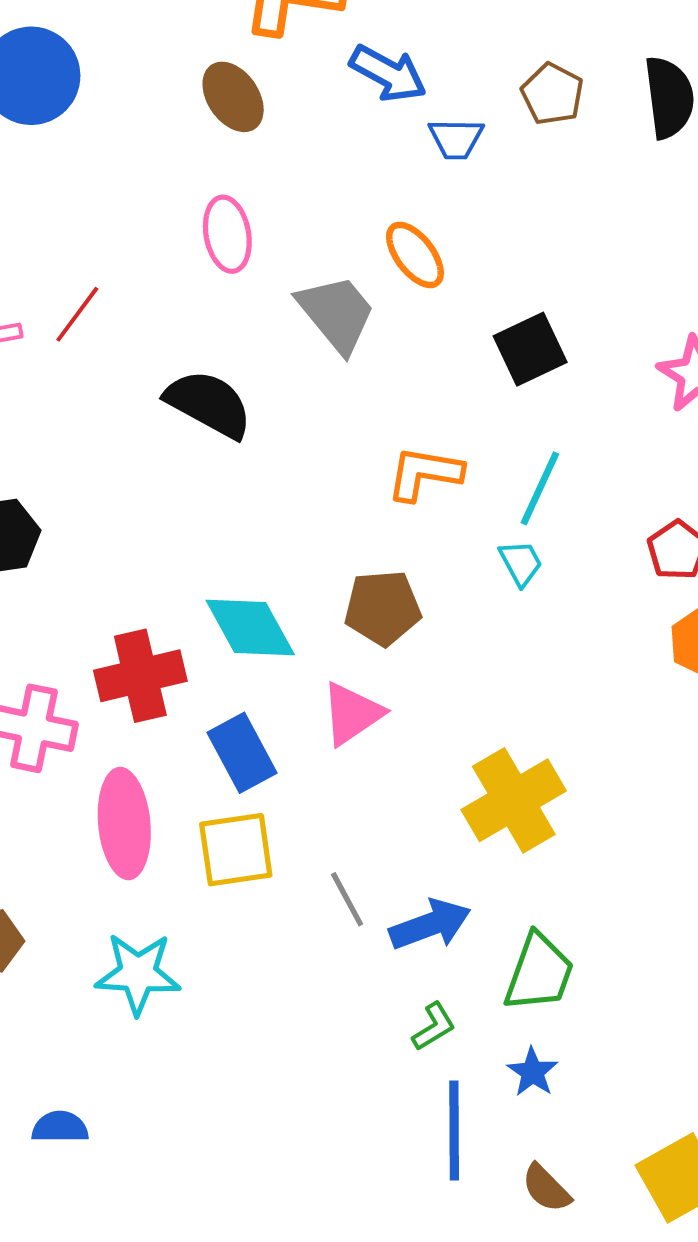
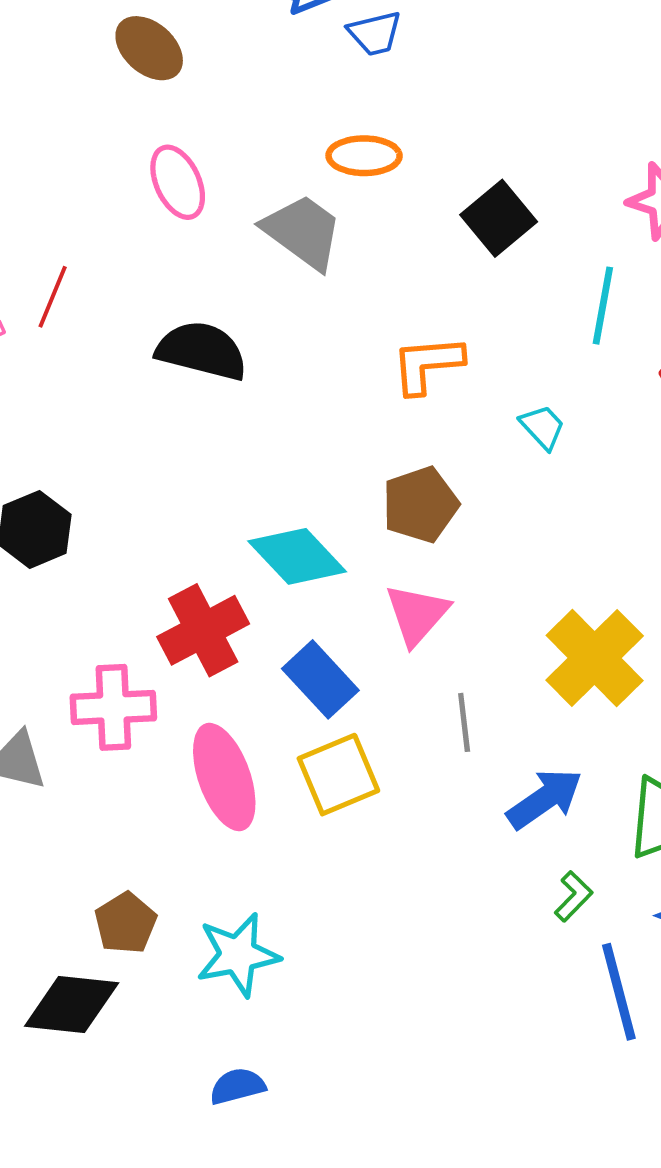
orange ellipse: (415, 255) -> (364, 156), turned -38
cyan line: (540, 488) -> (603, 306), moved
gray line: (347, 899) -> (464, 722), moved, turned 36
cyan star: (138, 974) -> (238, 955), moved

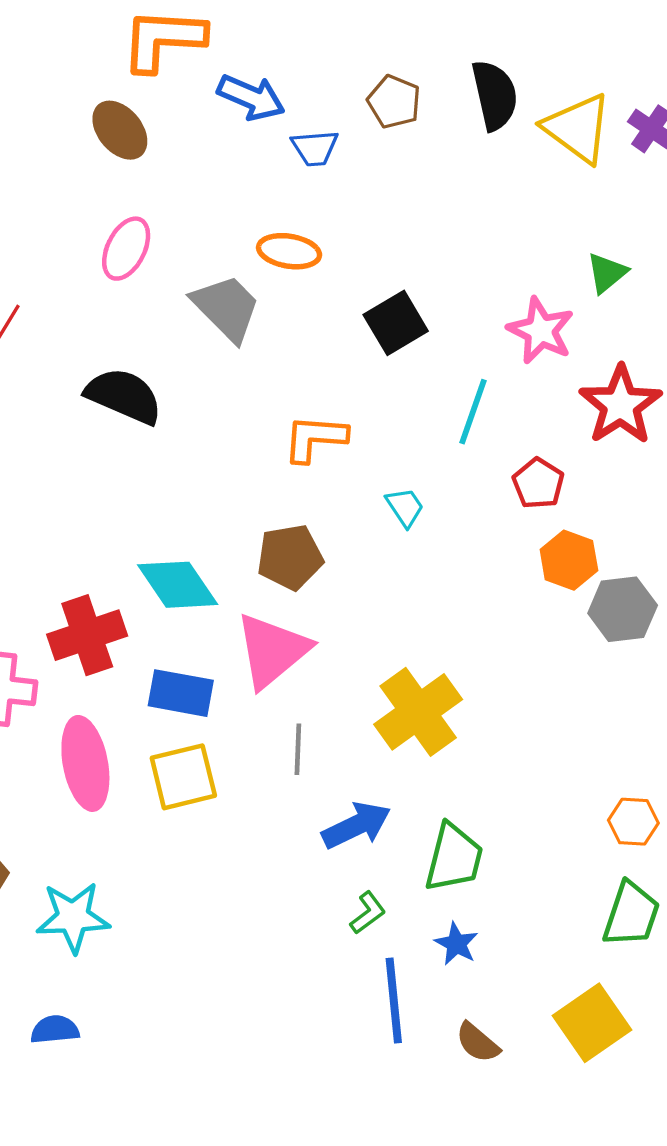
pink ellipse: (178, 182) -> (126, 249), turned 42
pink triangle: (417, 614) -> (272, 650), size x1.4
blue rectangle: (320, 679) -> (181, 693), turned -46

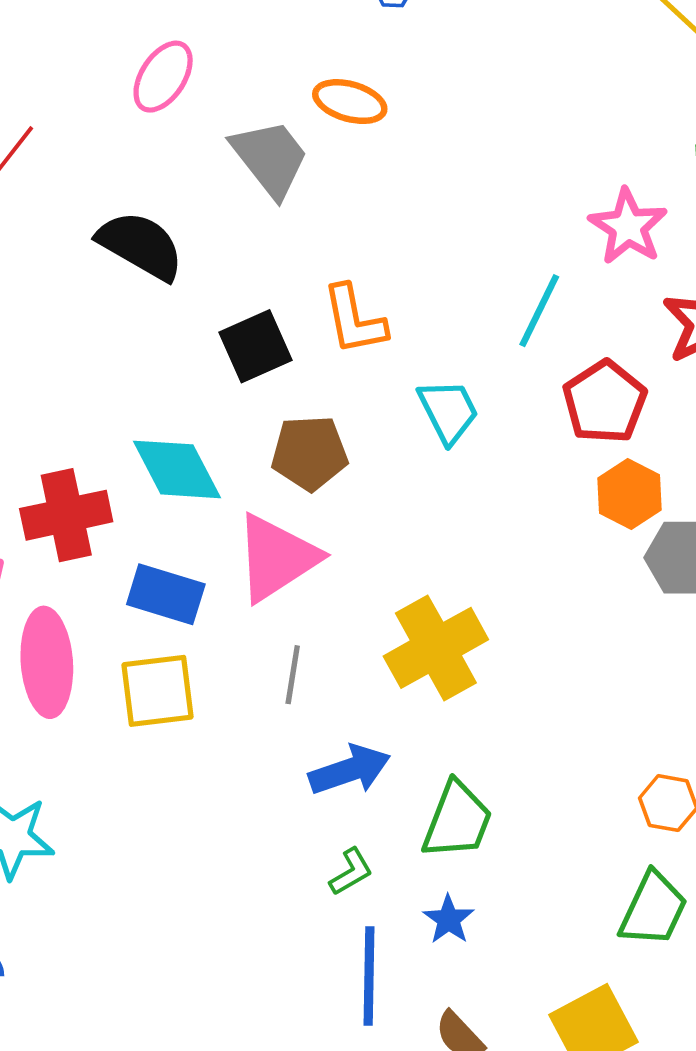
black square: (396, 323) -> (255, 346), moved
orange L-shape: (315, 438) -> (354, 320), turned -112
red pentagon: (538, 483) -> (605, 402), size x1.4
cyan trapezoid: (405, 507) -> (448, 411), size x1.4

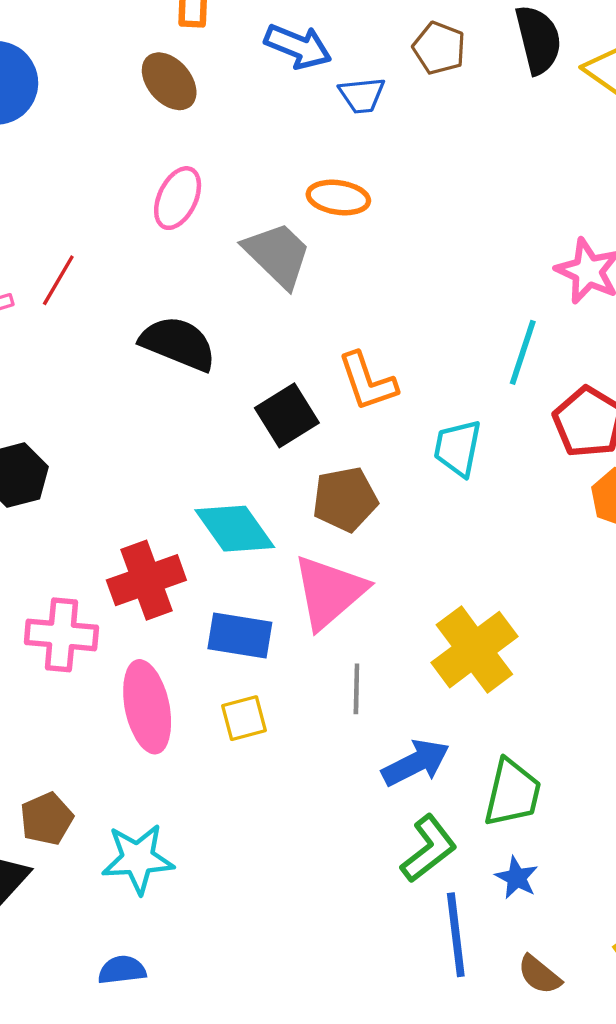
cyan trapezoid: (448, 411) -> (458, 448), turned -134
yellow square: (157, 691) -> (244, 718), size x0.7
green L-shape: (351, 872) -> (429, 849), size x1.6

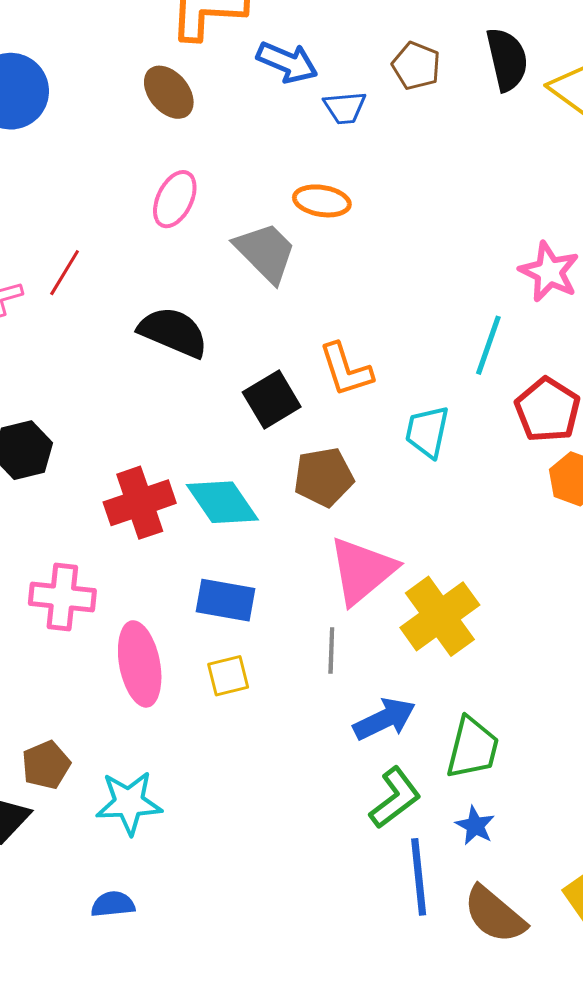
red cross: (146, 580) -> (140, 503), moved
pink triangle: (329, 592) -> (362, 570), moved
brown semicircle: (539, 975) -> (495, 915), size x1.6

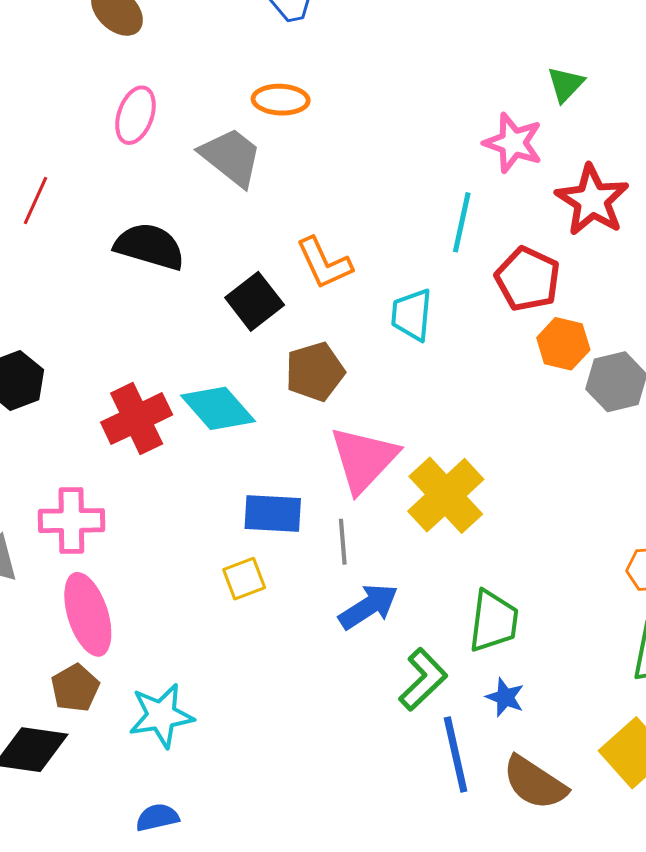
blue rectangle: (226, 600) -> (273, 513), moved
pink ellipse: (140, 664) -> (88, 614), moved
blue arrow: (384, 719) -> (368, 606), moved

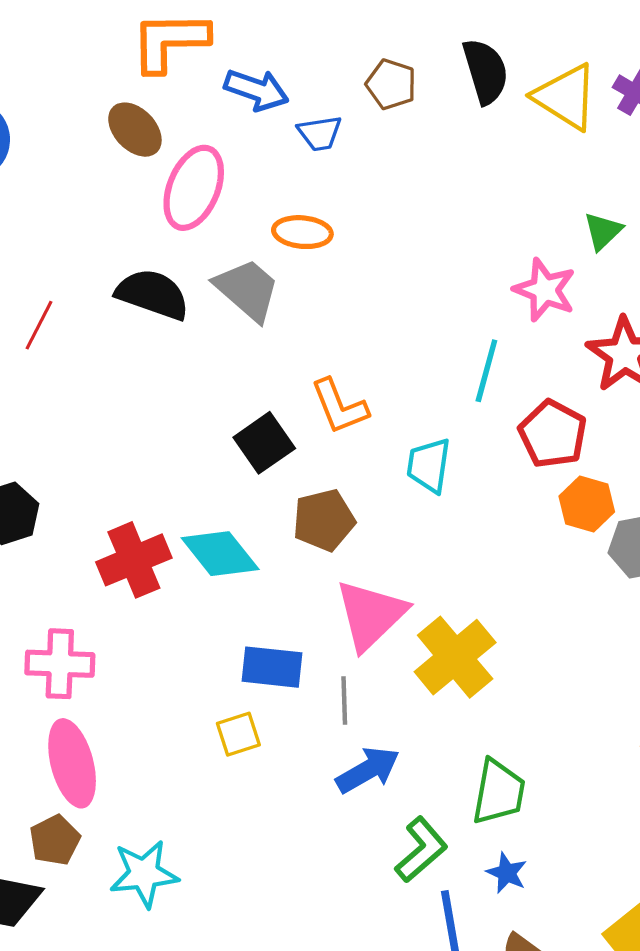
pink ellipse: (135, 115) -> (194, 188), moved, size x1.4
black semicircle: (150, 246) -> (153, 294), moved

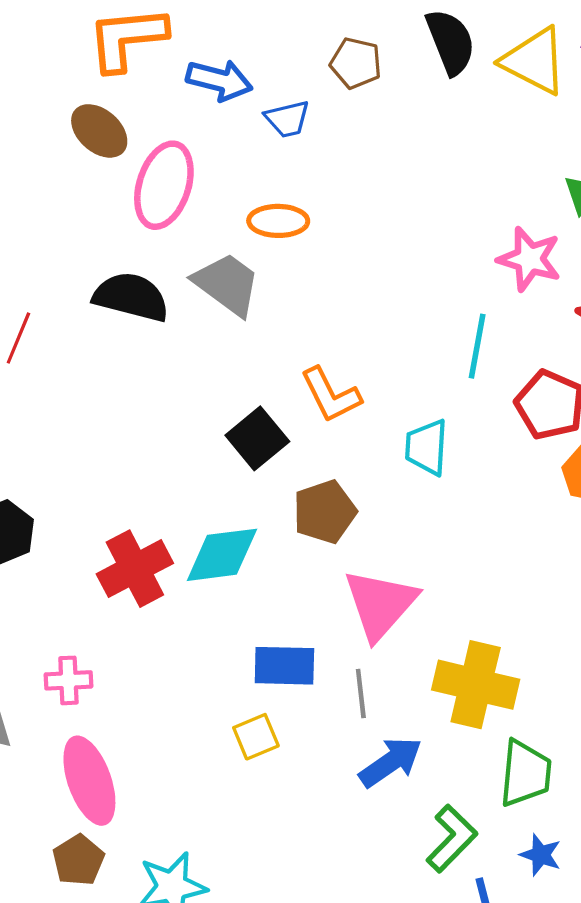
cyan diamond: (220, 554) -> (222, 555), turned -54
yellow cross: (455, 657) -> (476, 685), moved, turned -32
pink cross: (60, 664) -> (68, 680), size x0.7

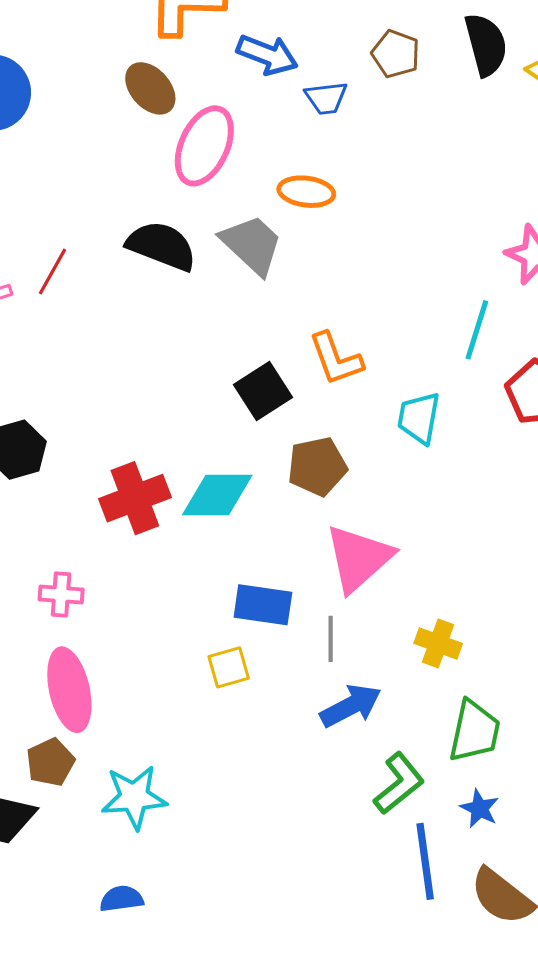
yellow cross: (476, 685) -> (438, 643), size x0.6

